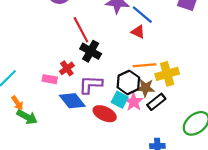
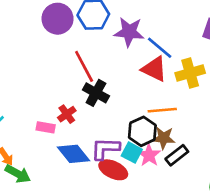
red triangle: (138, 32) -> (154, 69), size x1.5
yellow cross: (167, 74) -> (190, 73), moved
purple L-shape: (91, 85) -> (105, 149), moved

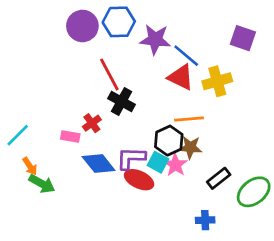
black rectangle: (177, 155) -> (219, 178), moved

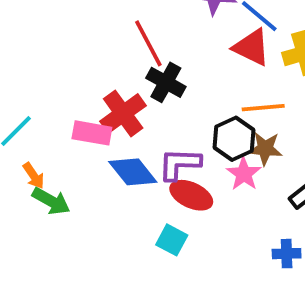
red cross: (92, 123) -> (123, 113), size x1.6
pink rectangle: (70, 137) -> (92, 133), size x1.4
cyan square: (158, 162) -> (172, 240), moved

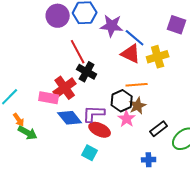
brown star: (265, 148) -> (138, 106), turned -30

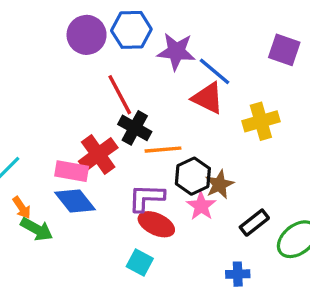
yellow cross: (158, 57) -> (261, 121), moved
orange line: (137, 85) -> (163, 150), moved
blue diamond: (70, 118) -> (75, 201), moved

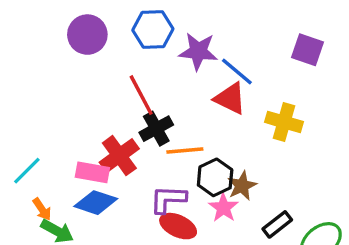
purple circle: (87, 35) -> (87, 35), moved
yellow cross: (261, 121) -> (284, 122), turned 32
black cross: (135, 128) -> (156, 129), turned 32
blue diamond: (75, 201) -> (96, 203), turned -33

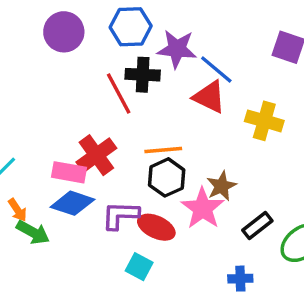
black cross: (156, 129) -> (143, 75), moved, turned 32
black hexagon: (215, 177) -> (167, 177), moved
purple L-shape: (168, 199) -> (120, 215), moved
pink star: (223, 208) -> (203, 208), size x1.4

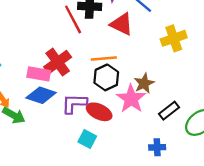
red triangle: (209, 97) -> (122, 24), moved
yellow cross: (264, 121) -> (174, 38), turned -35

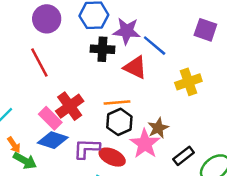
red line: (73, 19) -> (39, 63), moved
pink rectangle: (39, 74) -> (50, 118), turned 35

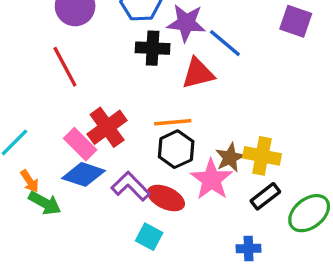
red triangle: (135, 67) -> (198, 73), turned -40
yellow cross: (188, 82) -> (262, 156), moved, turned 30
purple L-shape: (87, 149) -> (131, 186), turned 44

